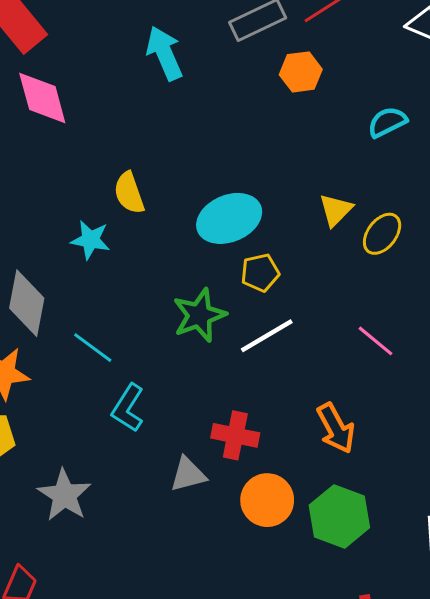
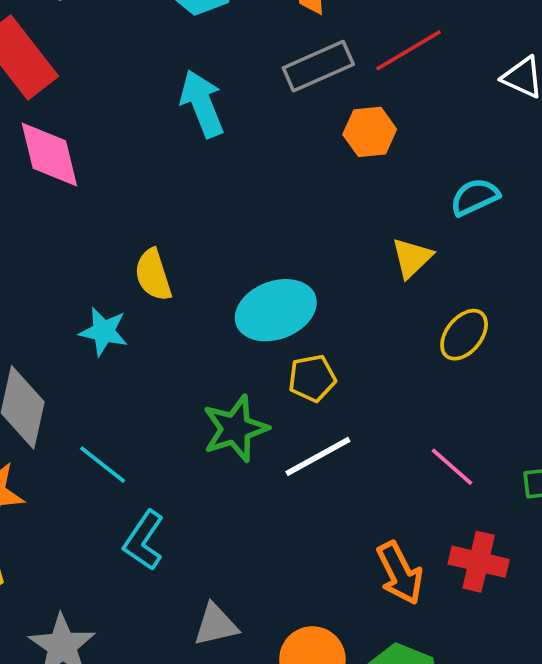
yellow triangle: (336, 210) -> (412, 258), moved
red cross: (235, 435) -> (479, 562), moved

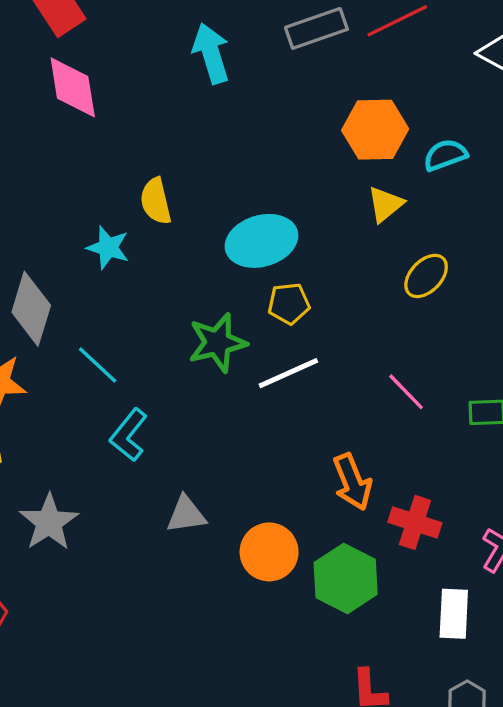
orange hexagon: (370, 132) -> (375, 130), moved, size x1.4
red cross: (479, 562) -> (415, 522), moved

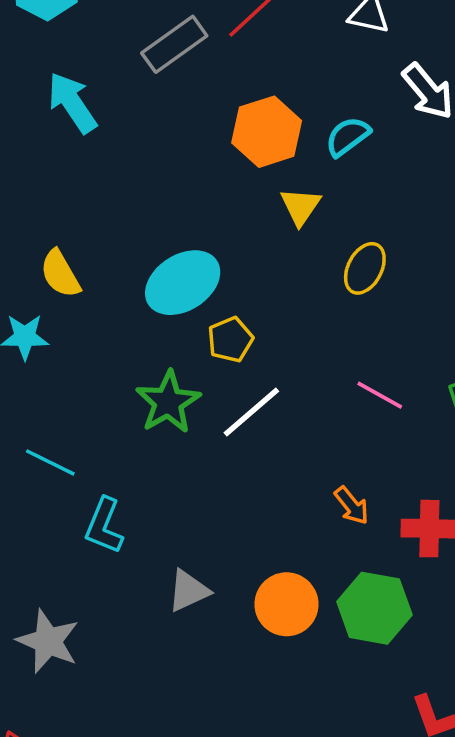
orange arrow: (352, 482) -> (352, 506), size x0.7

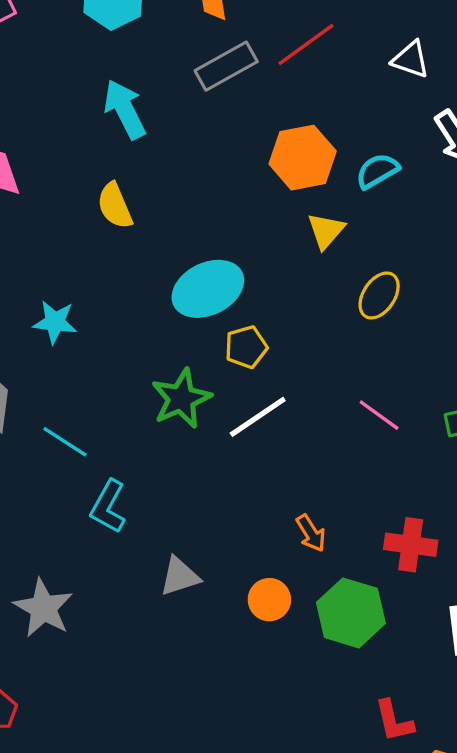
yellow semicircle: (60, 274) -> (115, 206), moved
orange arrow: (352, 506) -> (311, 533), moved
orange circle: (286, 604) -> (269, 600), size x0.7

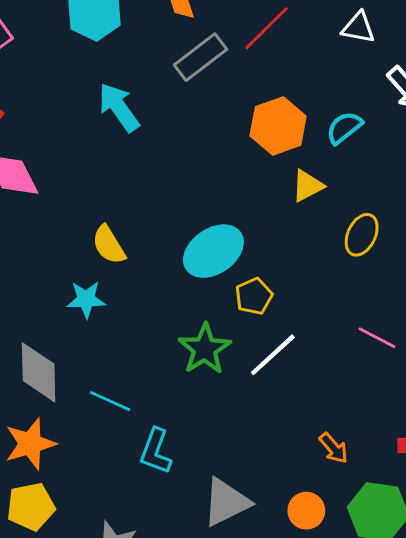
yellow semicircle: (115, 206) -> (109, 245), moved
yellow triangle: (326, 231) -> (308, 186), turned 30
gray triangle: (180, 576) -> (226, 502), size x1.4

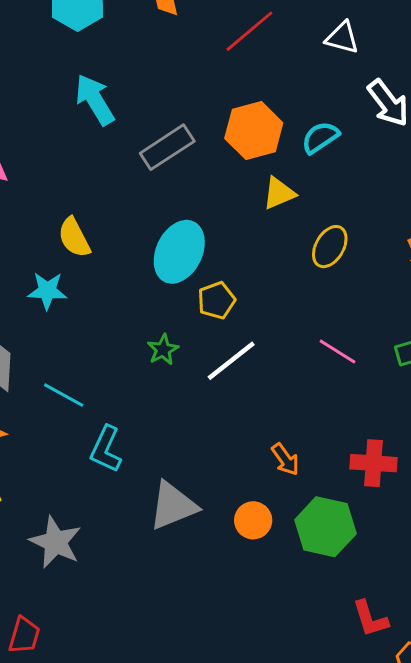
gray rectangle: (201, 57) -> (167, 147), moved
cyan ellipse: (213, 251) -> (179, 252), turned -34
green star: (205, 349) -> (163, 350), size x0.6

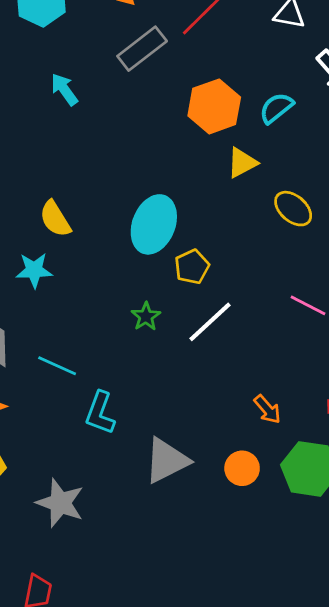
cyan arrow: (95, 100) -> (64, 89), size x0.7
gray rectangle: (167, 147) -> (142, 49), moved
yellow ellipse: (330, 247) -> (293, 209), turned -75

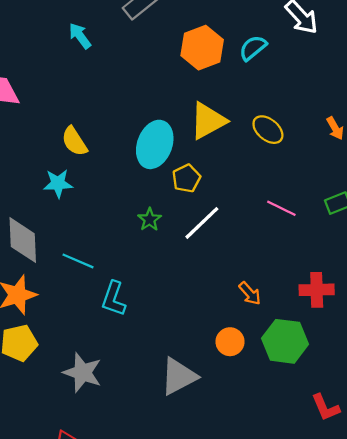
yellow triangle: (242, 163) -> (208, 121), moved, size x1.5
gray triangle: (167, 461) -> (179, 376), moved

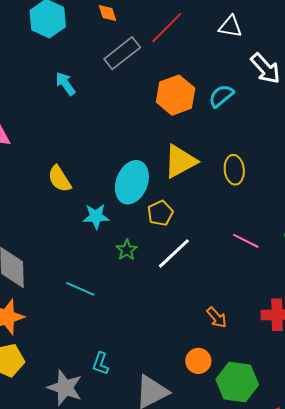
yellow ellipse: (268, 130) -> (234, 170), turned 44
cyan star: (58, 183) -> (96, 216), moved
cyan line: (78, 261) -> (80, 289), moved
cyan L-shape: (114, 299) -> (101, 364), moved, size x0.7
green hexagon: (285, 341) -> (237, 382), moved

